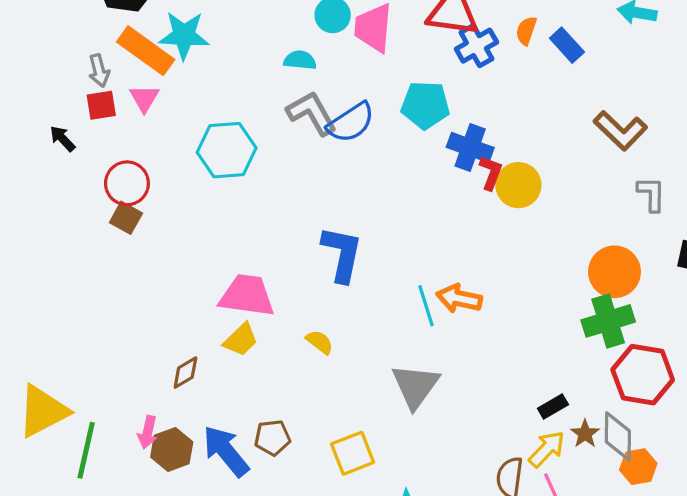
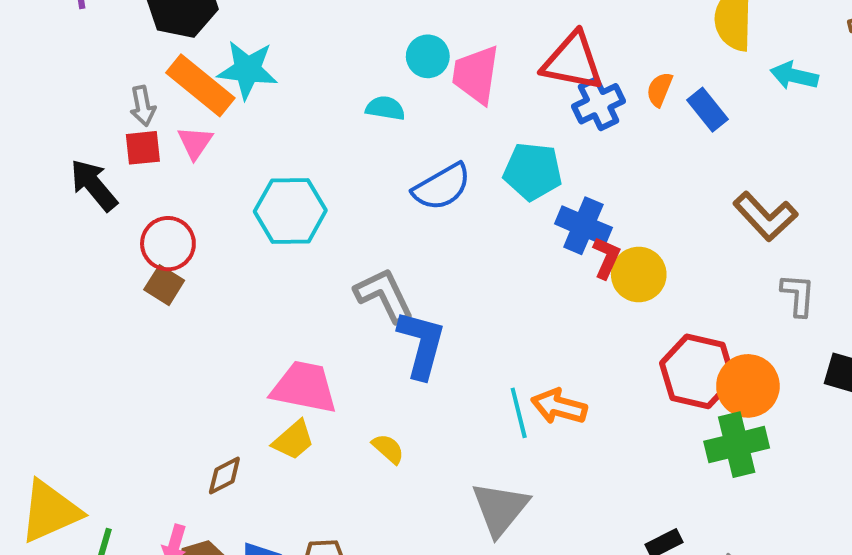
gray L-shape: (312, 113) -> (384, 295), moved
black arrow: (62, 139) -> (94, 185), size x1.6
red hexagon: (643, 375) -> (698, 371), moved

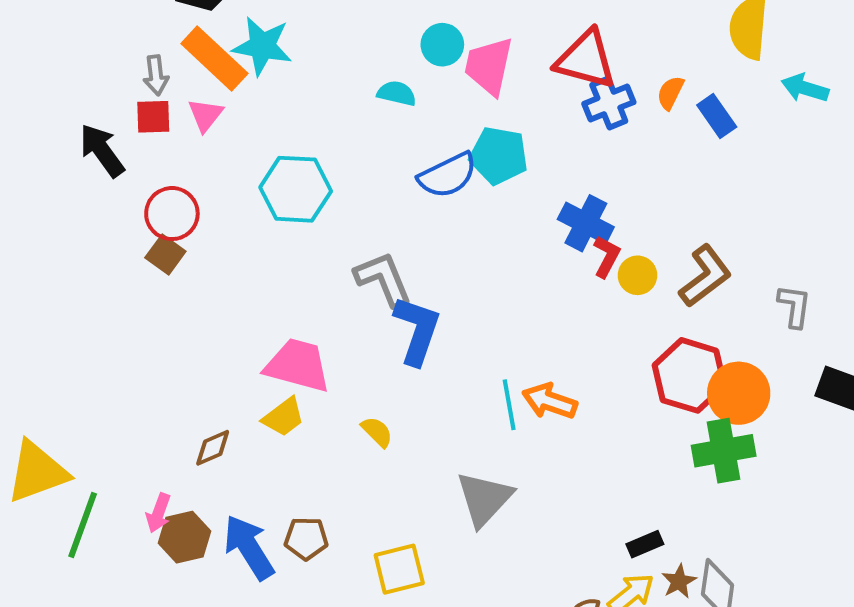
cyan pentagon: (533, 171) -> (499, 155), moved
brown L-shape: (765, 216) -> (705, 276), moved, turned -88
yellow circle: (639, 274) -> (637, 275), size x0.7

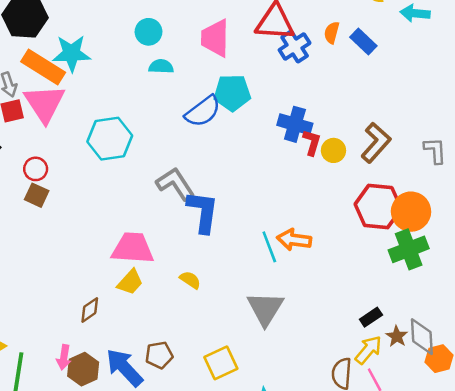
cyan circle: (442, 45) -> (149, 32), moved
pink triangle: (205, 115) -> (44, 103), size x1.8
red circle: (172, 214) -> (36, 169), size x0.7

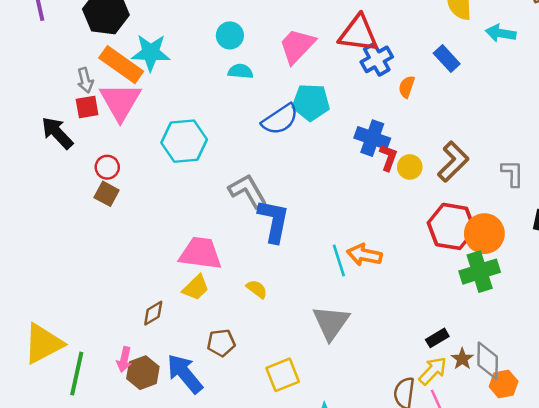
orange semicircle: (332, 33) -> (407, 87), moved
pink trapezoid: (215, 38) -> (297, 46), turned 39
brown pentagon: (159, 355) -> (221, 343), moved

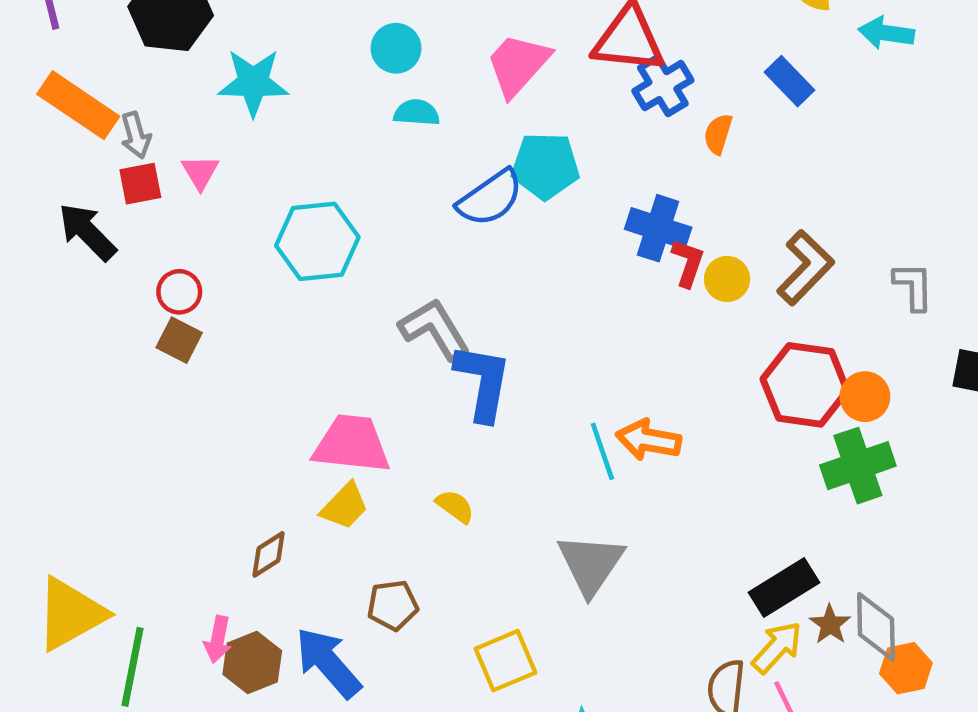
orange rectangle: (121, 65) -> (78, 105), moved
pink triangle: (120, 101) -> (200, 172), size x0.5
orange circle: (484, 234) -> (865, 397), size x0.7
black rectangle: (437, 338) -> (784, 587), size x1.6

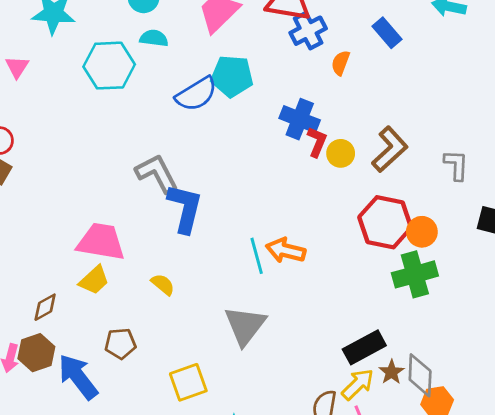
cyan hexagon: (317, 241) -> (109, 66), moved
brown hexagon: (252, 662) -> (36, 353), moved

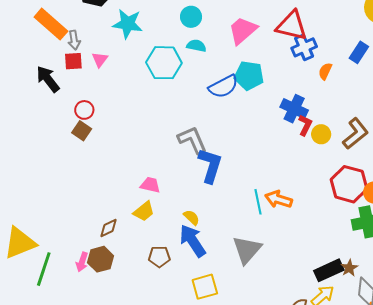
blue rectangle: (387, 33) -> (359, 52), turned 70
pink trapezoid: (101, 242) -> (150, 185), size x0.6
brown star: (392, 372) -> (349, 268), moved
blue arrow: (78, 377) -> (193, 241), moved

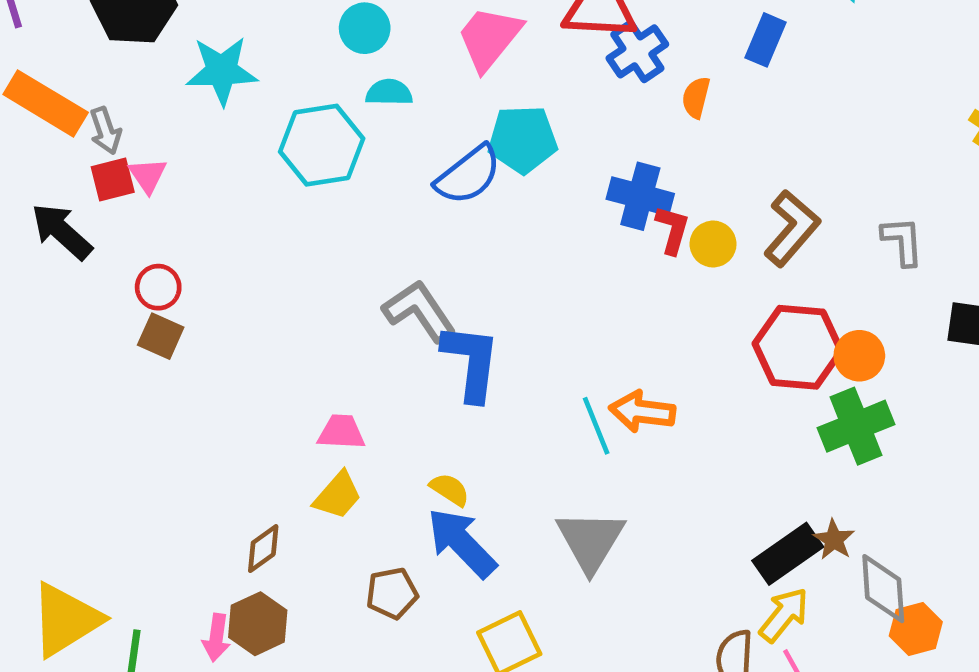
pink triangle: (100, 60) -> (148, 175), moved

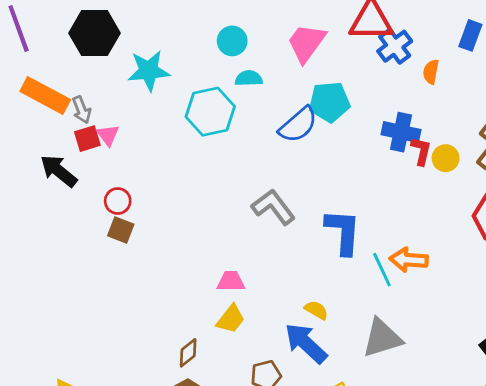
blue L-shape: (471, 362) -> (343, 232), moved
yellow semicircle: (450, 490) -> (316, 310), moved
gray triangle: (590, 541) -> (382, 338), turned 45

